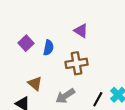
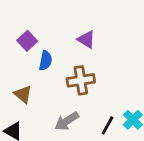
purple square: (26, 43) -> (27, 41), moved
brown triangle: (35, 84) -> (23, 94), moved

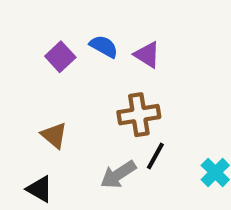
blue semicircle: (46, 61) -> (104, 46), moved, turned -72
black line: (108, 125) -> (155, 156), moved

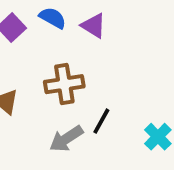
brown cross: (139, 115) -> (64, 84), moved

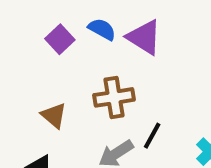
purple triangle: (94, 26) -> (144, 37), size x1.4

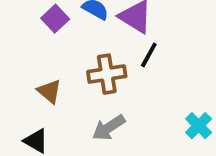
black line: (152, 136) -> (149, 55), moved

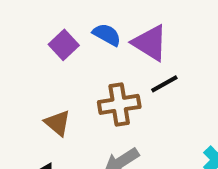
black line: (149, 55) -> (164, 84), turned 32

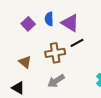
blue semicircle: (107, 35) -> (49, 19), turned -120

